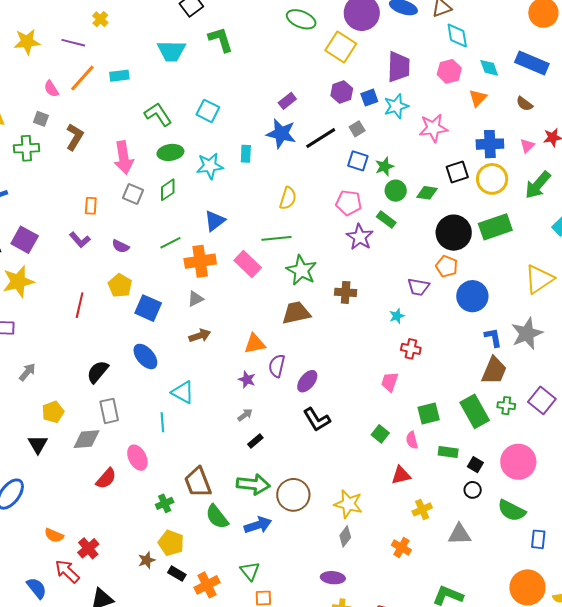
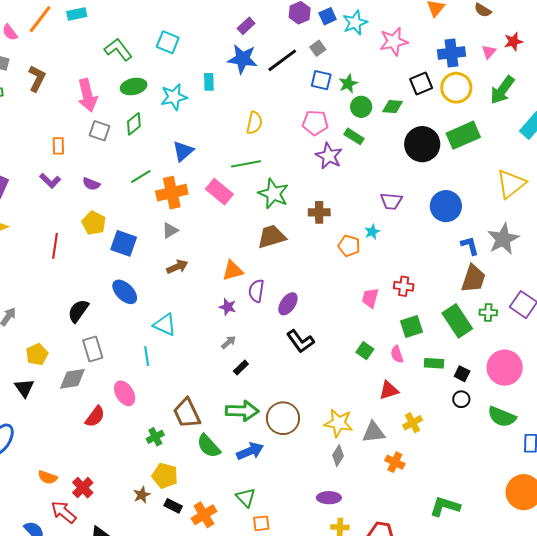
orange pentagon: (447, 266) -> (349, 246), moved
red cross: (411, 349) -> (404, 286), moved
gray triangle: (459, 534) -> (374, 432), moved

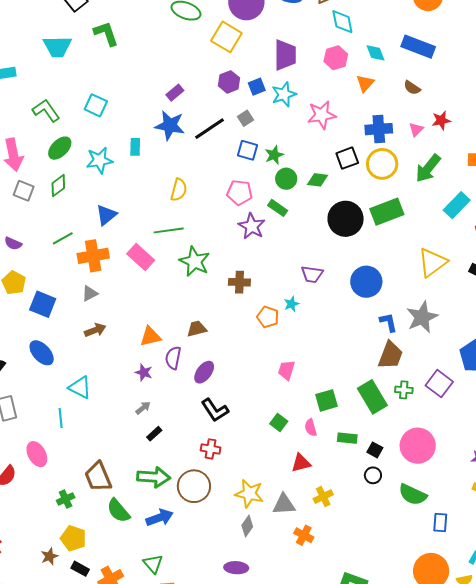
green ellipse: (134, 87) -> (60, 148), turned -35
brown trapezoid: (272, 237) -> (197, 329), moved, size x0.7
red cross: (404, 286) -> (211, 449), moved

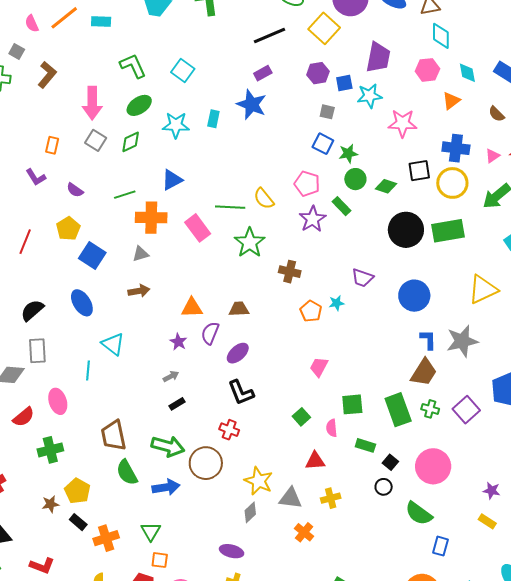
gray square: (246, 118) -> (327, 112), turned 35
black line: (210, 129) -> (269, 36), moved
yellow semicircle: (179, 190) -> (264, 199), moved, turned 115
green cross: (66, 499) -> (50, 450), moved, size x1.4

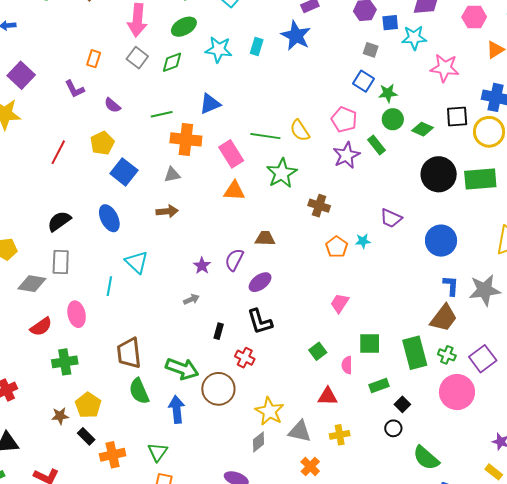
orange triangle: (192, 308) -> (234, 191), moved
black rectangle: (177, 404) -> (219, 331), moved, turned -49
green rectangle: (365, 445) -> (379, 385), turned -42
pink circle: (433, 466) -> (457, 392), moved
blue arrow: (166, 487) -> (177, 409), turned -92

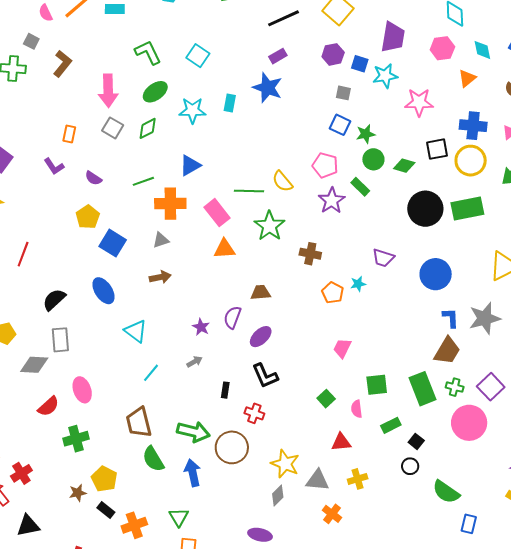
blue square: (390, 23) -> (360, 64), turned 30
red line: (58, 152) -> (23, 254), moved
cyan line: (109, 286) -> (151, 373), moved, turned 36

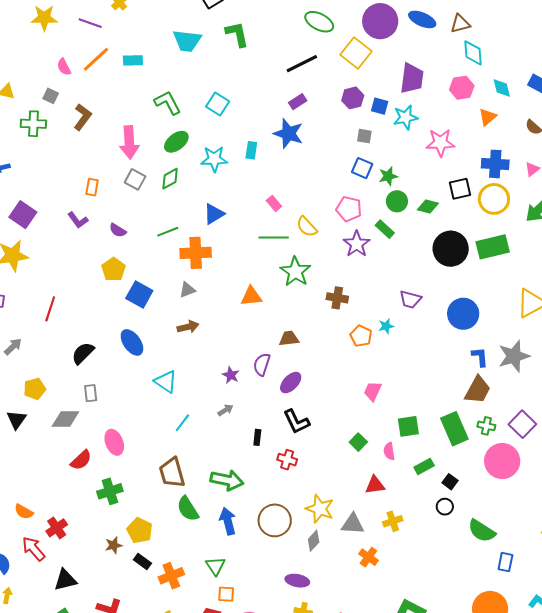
pink rectangle: (217, 213) -> (274, 203), moved, size x0.6
gray rectangle: (60, 340) -> (91, 393), size x0.7
brown circle: (232, 447) -> (275, 520), moved

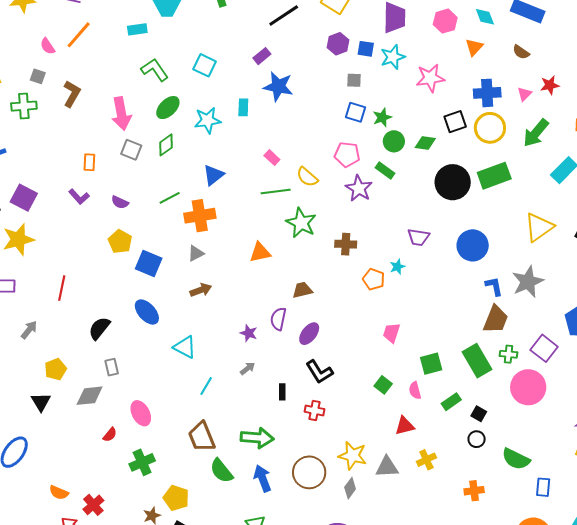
cyan rectangle: (133, 60) -> (137, 29), moved
purple rectangle: (298, 102) -> (262, 56), moved
red semicircle: (81, 460) -> (110, 435), size x0.7
orange cross: (368, 557) -> (474, 491), moved, turned -36

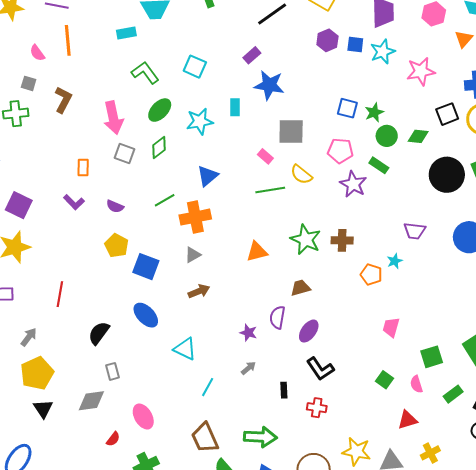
orange line: (79, 35) -> (68, 40), turned -44
gray square: (354, 80) -> (291, 132), moved, size x1.8
green star: (301, 223) -> (306, 240), moved
yellow pentagon: (56, 369) -> (37, 373), moved, size x1.5

